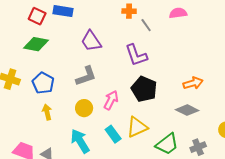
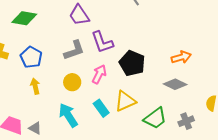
purple L-shape: (136, 55) -> (102, 42), moved

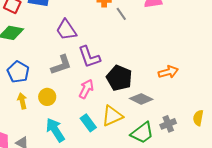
yellow circle: (72, 82) -> (47, 97), moved
gray diamond: (175, 84) -> (141, 99), moved
gray cross: (186, 121) -> (168, 124), moved

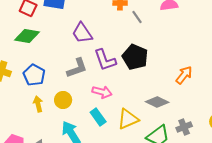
orange arrow: (168, 72) -> (184, 75), turned -36
black pentagon: (119, 78) -> (135, 57), moved
pink arrow: (86, 89) -> (102, 92), turned 78
cyan rectangle: (88, 123) -> (98, 117), moved

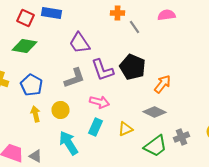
orange arrow: (184, 75) -> (162, 84), moved
cyan rectangle: (98, 117) -> (96, 127), turned 60
yellow triangle: (128, 119) -> (126, 129), size x0.7

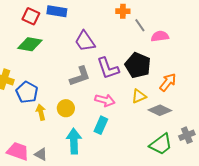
pink semicircle: (166, 15) -> (160, 36), moved
blue pentagon: (32, 85) -> (27, 92), moved
yellow triangle: (126, 129) -> (139, 96), moved
cyan arrow: (68, 143) -> (74, 141), turned 30

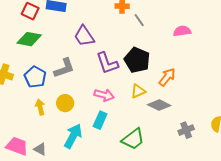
pink semicircle: (160, 36) -> (182, 31), moved
gray L-shape: (80, 76) -> (64, 68), moved
blue pentagon: (27, 92) -> (35, 77), moved
cyan arrow: (74, 141) -> (73, 136), turned 30
green trapezoid: (161, 144) -> (133, 139), moved

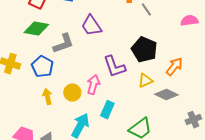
purple L-shape: (107, 63) -> (114, 67), moved
gray L-shape: (64, 68) -> (63, 44), moved
pink arrow: (104, 95) -> (93, 85), moved, turned -90

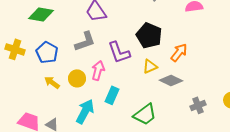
gray L-shape: (63, 44) -> (85, 41), moved
yellow arrow: (47, 97) -> (52, 82), turned -42

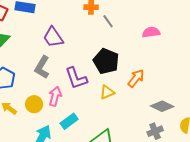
gray L-shape: (85, 41) -> (42, 67), turned 140
gray diamond: (171, 80) -> (162, 106), moved
cyan rectangle: (112, 95) -> (69, 121), turned 30

